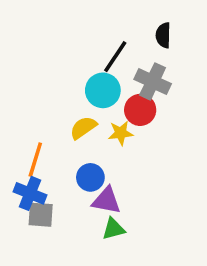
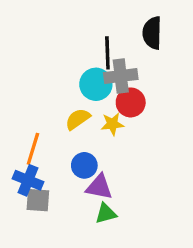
black semicircle: (163, 35) -> (152, 33), size x1.4
black line: (115, 57) -> (107, 53), turned -36
gray cross: (153, 81) -> (121, 76), moved, turned -32

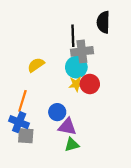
cyan circle: (96, 84) -> (76, 67), moved
red circle: (131, 102) -> (90, 84), moved
yellow semicircle: (78, 119) -> (36, 65), moved

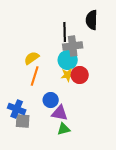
orange line: (22, 101) -> (35, 76), moved

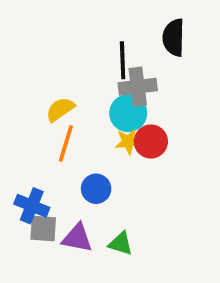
purple triangle: (60, 113) -> (77, 238), moved
green triangle: (64, 129) -> (121, 244), turned 32

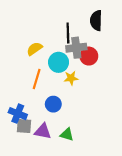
yellow semicircle: (60, 109) -> (34, 49), moved
cyan circle: (128, 113) -> (59, 62), moved
red circle: (151, 142) -> (89, 56), moved

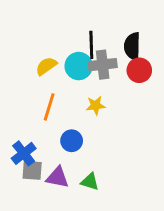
black semicircle: (96, 21) -> (132, 46), moved
red circle: (89, 56) -> (139, 70), moved
cyan circle: (59, 62) -> (79, 66), moved
blue cross: (18, 114) -> (24, 153), turned 30

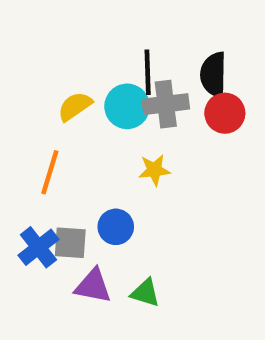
orange line: (49, 107) -> (50, 172), moved
gray square: (32, 170) -> (70, 243), moved

